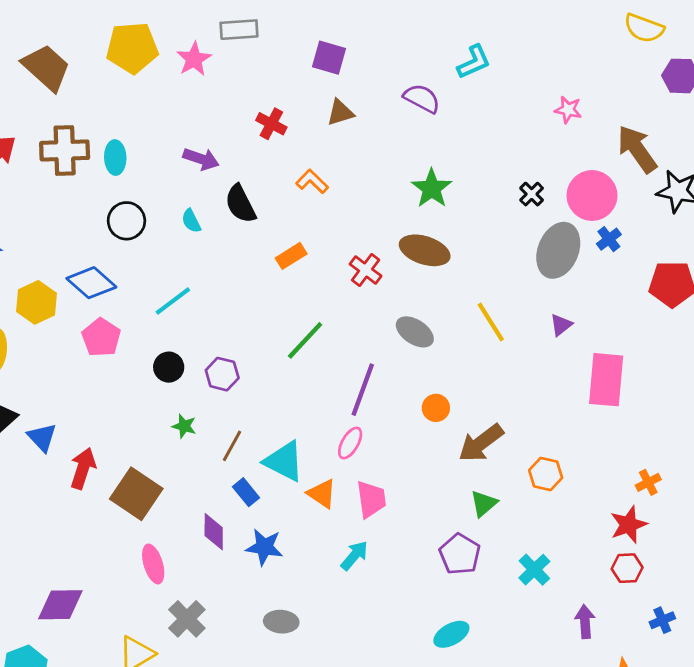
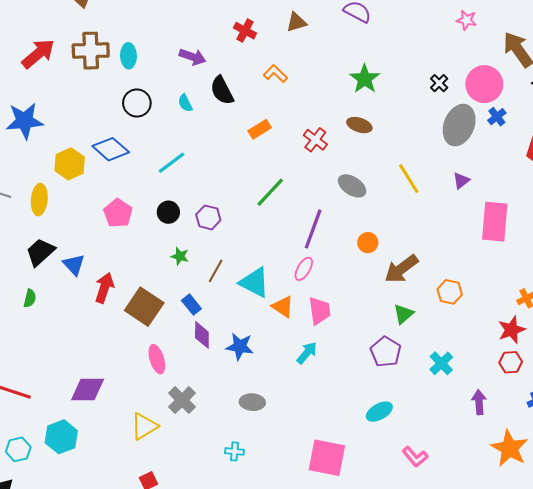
brown ellipse: (425, 250) -> (359, 125), size x0.7
pink pentagon: (101, 338) -> (118, 213), moved
blue rectangle: (246, 492) -> (191, 305), moved

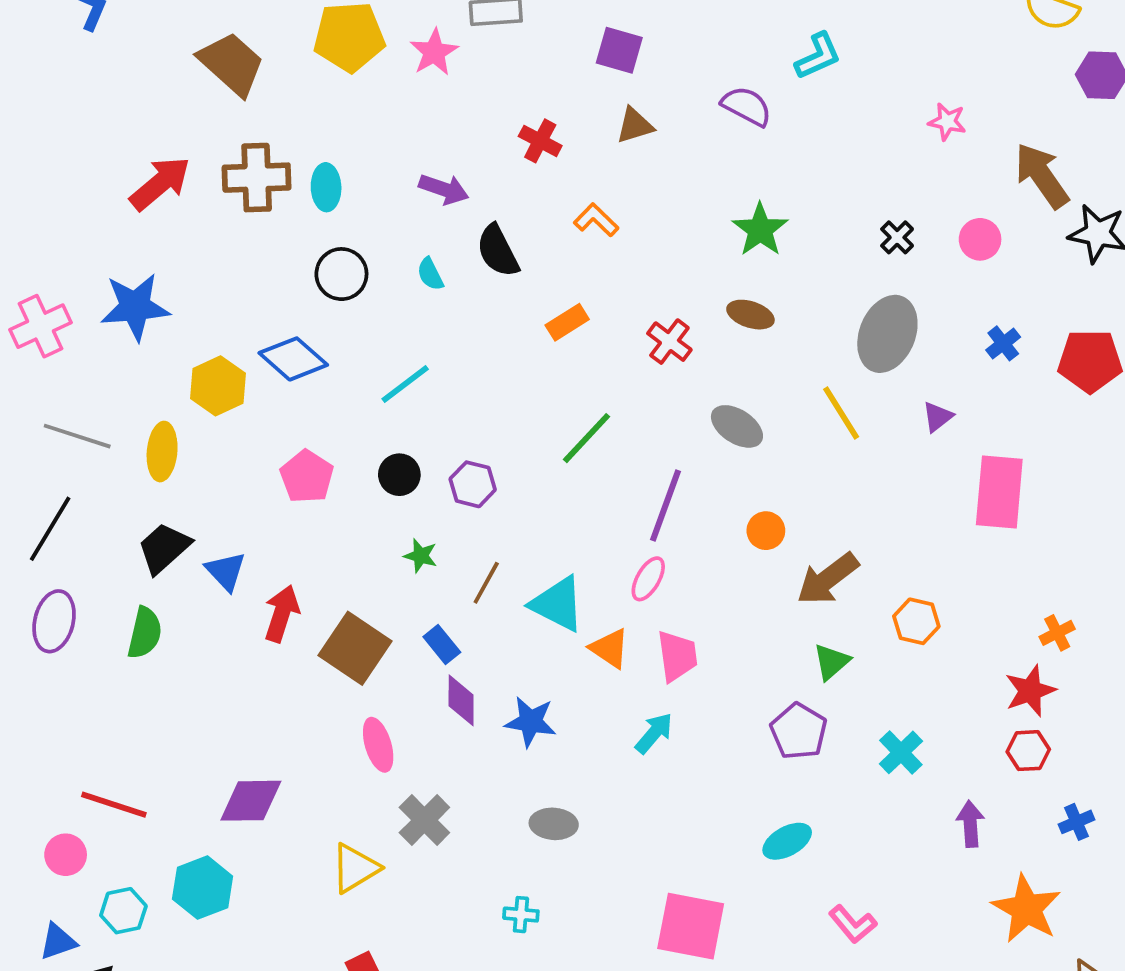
pink circle: (484, 84) -> (980, 239), size x0.6
blue cross: (497, 117) -> (1003, 343), moved
gray ellipse: (459, 125) -> (887, 334), moved
green semicircle: (30, 298) -> (145, 633), size x1.5

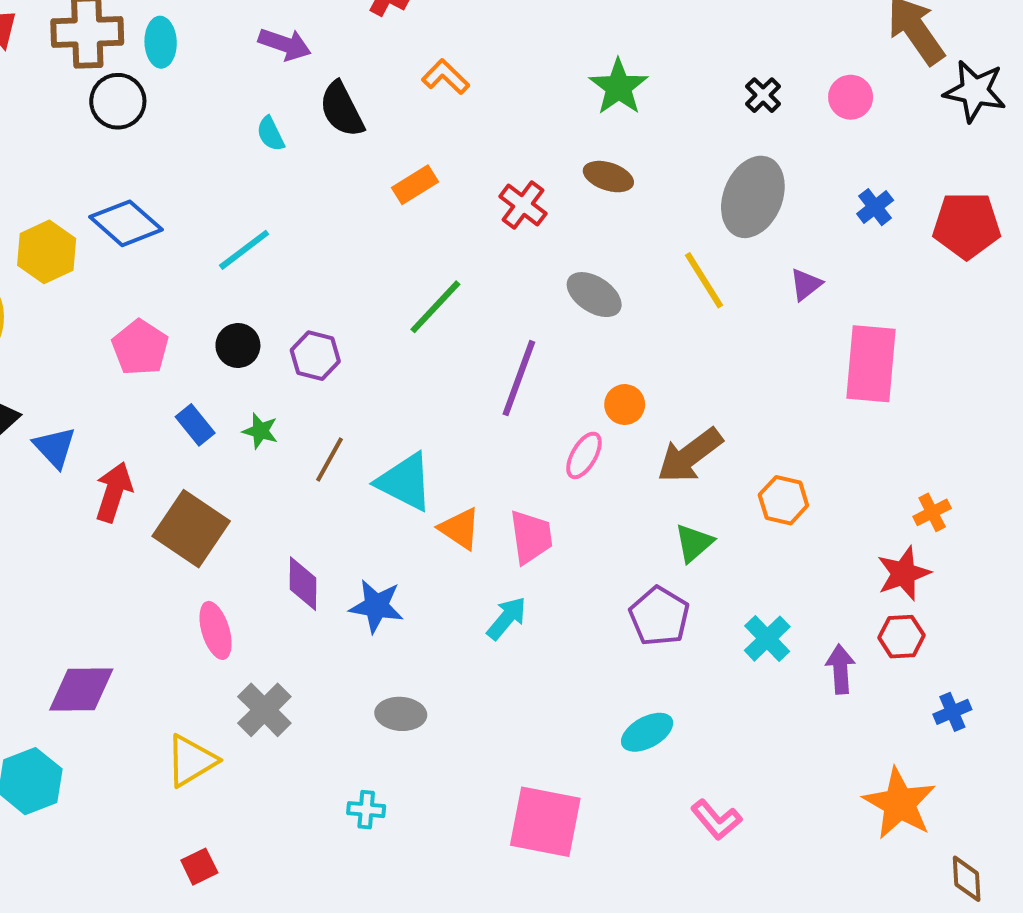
black circle: (341, 274) -> (118, 101), moved
pink ellipse: (648, 579) -> (584, 455), moved
blue rectangle: (442, 644) -> (195, 425), moved
purple arrow: (970, 824) -> (840, 669), moved

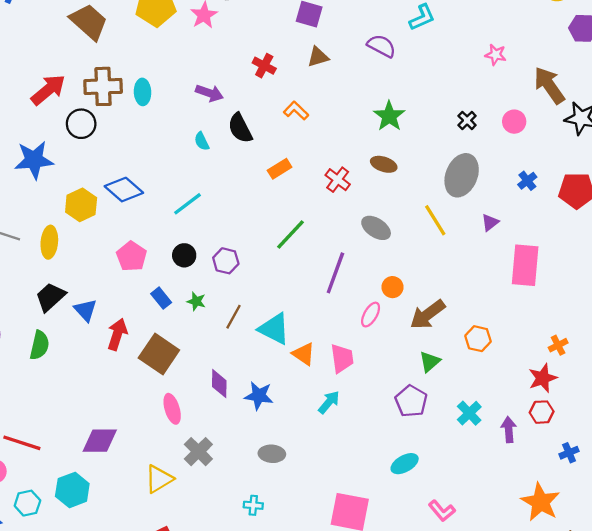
black circle: (118, 101) -> (81, 124), moved

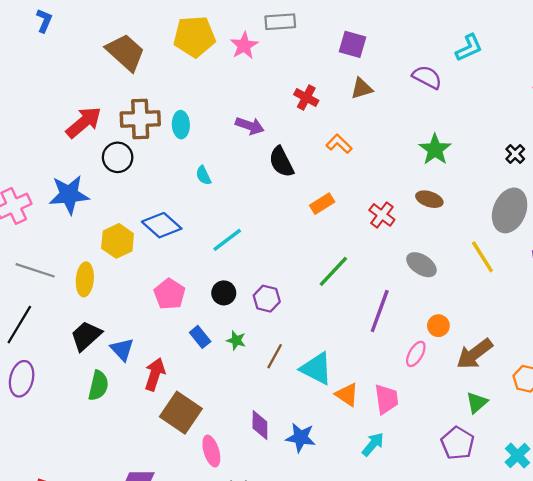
cyan semicircle: (202, 141) -> (203, 175), moved
green semicircle: (39, 345) -> (98, 386), moved
brown square: (159, 354) -> (181, 413), moved

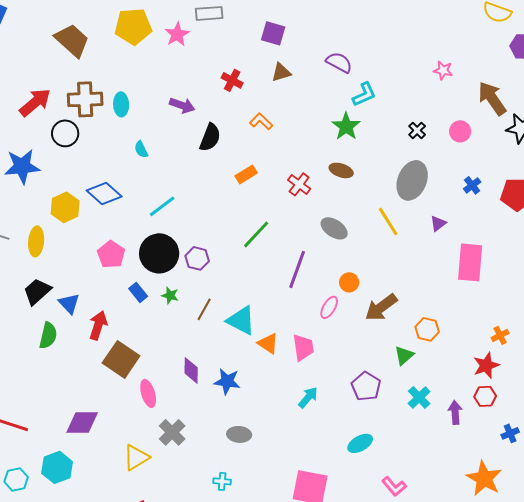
cyan L-shape: (469, 48) -> (364, 94), moved
black semicircle: (281, 162) -> (210, 137), turned -132
black circle: (224, 293) -> (159, 253), size x1.8
green triangle: (477, 402) -> (404, 355), moved
cyan arrow: (373, 444) -> (308, 397), moved

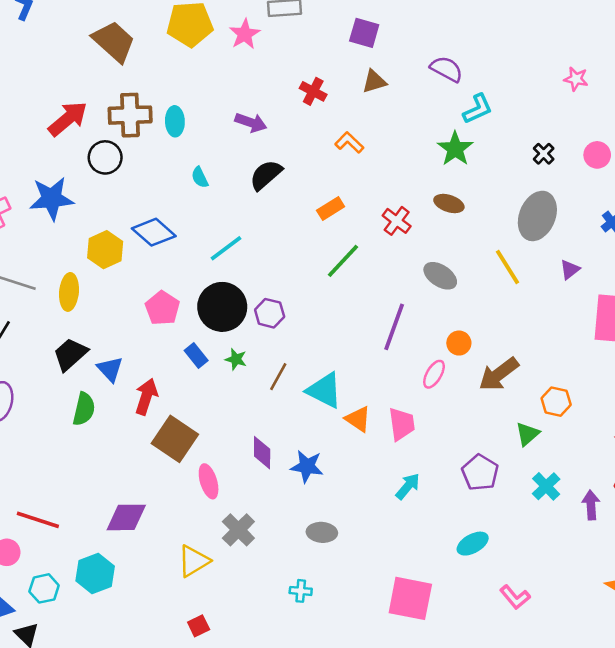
black semicircle: (210, 137) -> (266, 175), moved, turned -152
green line: (256, 234) -> (343, 261), moved

